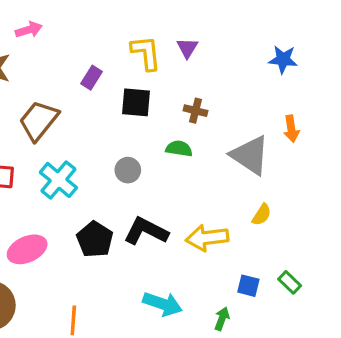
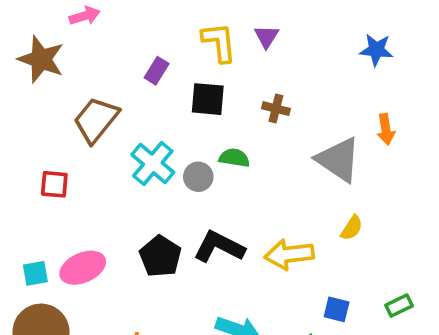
green semicircle: (179, 149) -> (234, 158), moved
cyan cross: (58, 180) -> (153, 163), moved
green rectangle: (290, 282) -> (399, 306), moved, turned -70

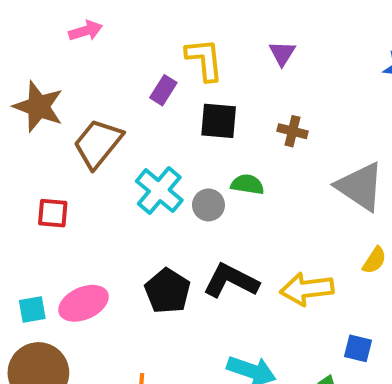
yellow L-shape: (219, 42) -> (204, 59), moved
brown star: (41, 59) -> (38, 107), moved

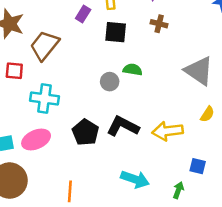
brown cross: (292, 131) -> (159, 24), moved
cyan cross: (159, 191) -> (44, 98), moved, turned -32
red square: (53, 213) -> (14, 71), moved

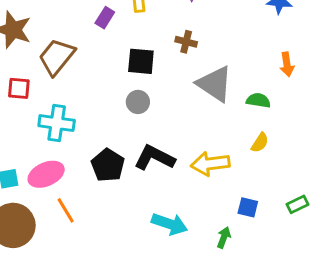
brown cross: (159, 24) -> (186, 42), moved
black square: (116, 32) -> (141, 61), moved
green semicircle: (133, 70) -> (258, 100), moved
gray triangle: (199, 71) -> (215, 84), moved
orange line: (70, 191) -> (66, 210), moved, turned -35

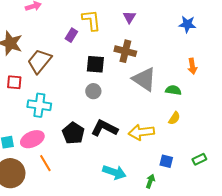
brown cross: (186, 42) -> (125, 51), size x1.5

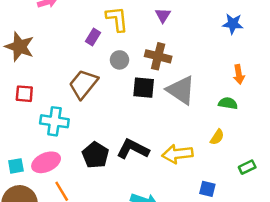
brown trapezoid: (39, 61) -> (83, 84), moved
black square: (95, 64) -> (144, 88), moved
green semicircle: (173, 90) -> (228, 103), moved
gray circle: (93, 91) -> (120, 60), moved
green rectangle: (199, 159) -> (247, 167), moved

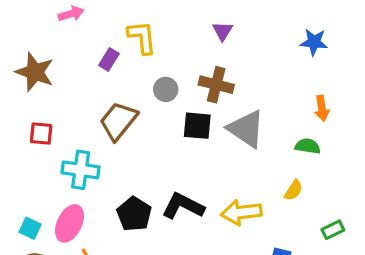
yellow L-shape: (117, 19) -> (142, 37), moved
purple rectangle: (93, 37) -> (109, 59), moved
pink ellipse: (46, 162) -> (70, 223), turned -40
cyan square: (16, 166) -> (30, 228), turned 35

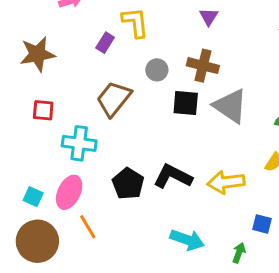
brown star: (35, 72) -> (37, 54), turned -30

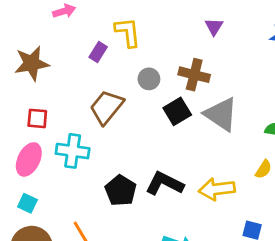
purple triangle: (209, 17) -> (214, 27), moved
black square: (186, 103) -> (177, 111), turned -36
pink ellipse: (69, 192) -> (29, 159), moved

